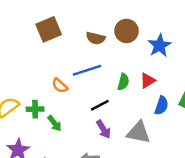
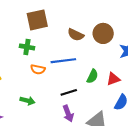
orange semicircle: (60, 86) -> (38, 69), turned -40
green cross: (35, 109) -> (27, 47), moved
green arrow: (55, 123) -> (27, 101), turned -48

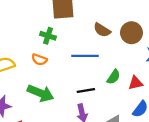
orange semicircle: (38, 69) -> (39, 60), moved
green arrow: (27, 101) -> (41, 93), size x1.6

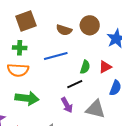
orange semicircle: (39, 60) -> (18, 70), size x1.5
black line: (86, 91) -> (75, 84), moved

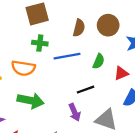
brown semicircle: (64, 30) -> (79, 28), turned -98
green cross: (20, 48) -> (40, 43), moved
green semicircle: (85, 67) -> (99, 61), moved

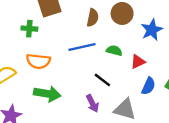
green cross: (40, 43) -> (29, 29), moved
green semicircle: (99, 61) -> (114, 51), turned -96
black line: (86, 90) -> (102, 80), turned 60

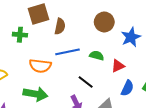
brown semicircle: (93, 18) -> (60, 26), moved
orange semicircle: (38, 61) -> (40, 66), moved

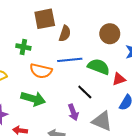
green cross: (20, 35) -> (23, 47), moved
green semicircle: (97, 56) -> (99, 67), size x1.5

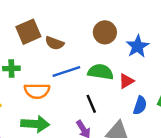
brown semicircle: (65, 33) -> (55, 43), turned 105
black line: (85, 92) -> (91, 104), turned 35

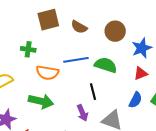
brown semicircle: (55, 43) -> (79, 27), moved
red triangle: (126, 81) -> (141, 74), moved

